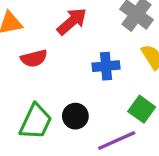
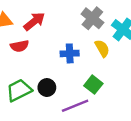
red arrow: (72, 21) -> (34, 21), moved
green trapezoid: (36, 122) -> (19, 90), turned -144

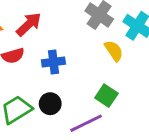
blue cross: (70, 53) -> (53, 62), moved

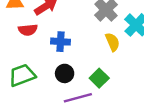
black circle: (50, 104) -> (65, 73), moved

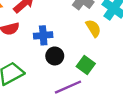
black circle: (65, 73) -> (55, 56), moved

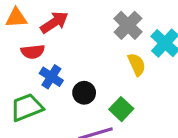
blue cross: (43, 35) -> (51, 77), moved, turned 30

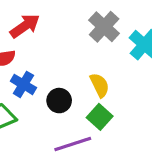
yellow semicircle: (137, 64) -> (100, 85), moved

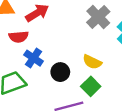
yellow semicircle: (100, 85) -> (92, 62), turned 138

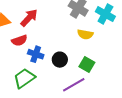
yellow semicircle: (92, 62) -> (85, 34), moved

